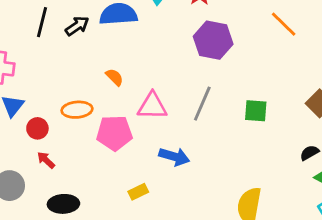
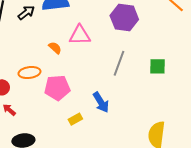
pink triangle: (152, 106) -> (80, 35), moved
blue arrow: (174, 157) -> (101, 102), turned 45
yellow rectangle: (138, 192) -> (75, 119), moved

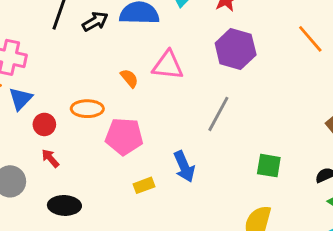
green square: (158, 66) -> (269, 166), moved

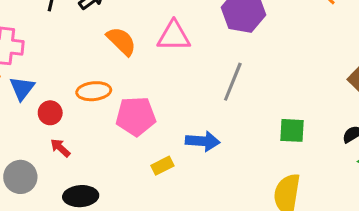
orange semicircle: (129, 78) -> (121, 41), moved, size x1.5
blue arrow: (184, 167) -> (203, 141), turned -56

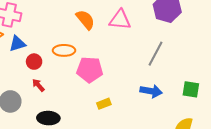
blue triangle: (22, 88) -> (17, 44), turned 30
blue arrow: (203, 141) -> (151, 91), moved

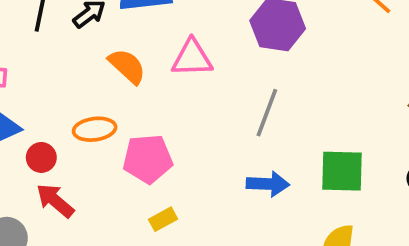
red arrow: (38, 85) -> (55, 201), size x1.5
green square: (191, 89) -> (342, 171), size x1.4
yellow rectangle: (104, 104) -> (163, 219), moved

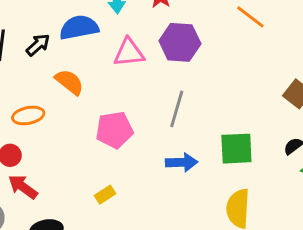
pink triangle: (192, 58) -> (129, 53), moved
orange ellipse: (95, 129) -> (28, 115), moved
pink pentagon: (148, 159) -> (114, 130), moved

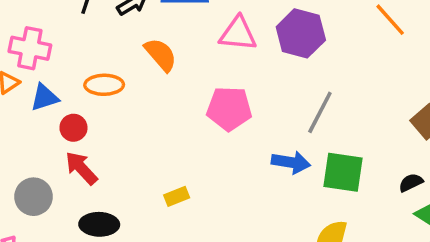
gray line: (177, 109) -> (320, 112), moved
pink pentagon: (114, 130) -> (229, 109), moved
blue arrow: (182, 162) -> (291, 162), moved

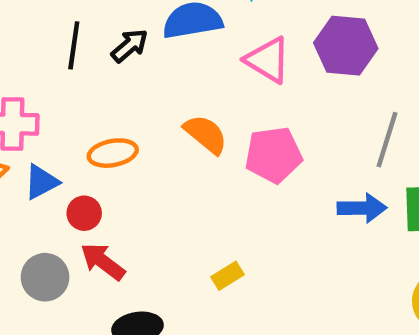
pink triangle: (238, 34) -> (268, 60), turned 36
orange semicircle: (161, 55) -> (206, 134), moved
gray circle: (34, 197) -> (45, 277), moved

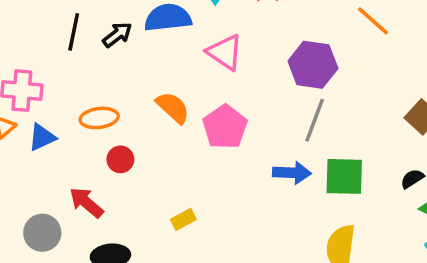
purple hexagon: (346, 46) -> (313, 65), moved
pink pentagon: (273, 155) -> (225, 127), turned -30
red circle: (84, 213) -> (120, 159), moved
gray circle: (45, 277) -> (42, 233), moved

